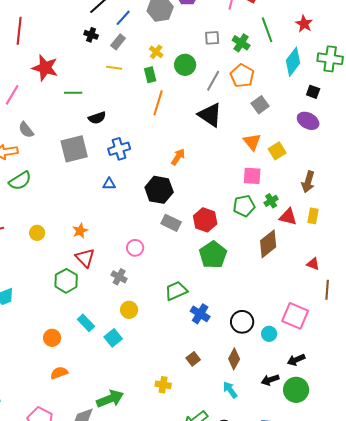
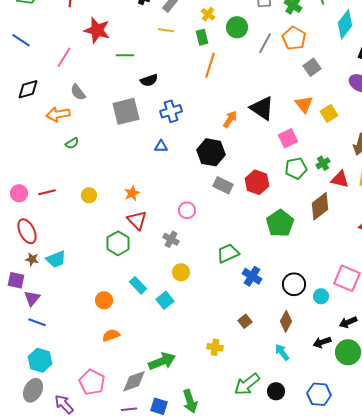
black triangle: (210, 115) -> (262, 108), moved
pink square: (252, 176) -> (288, 138), moved, turned -30
green semicircle: (20, 181) -> (72, 143), size x0.6
green pentagon: (213, 255) -> (280, 223), moved

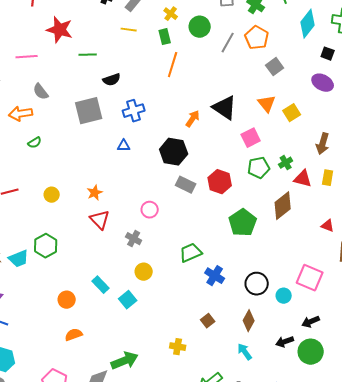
pink line: (64, 57) -> (27, 57), turned 55
green hexagon: (118, 243) -> (46, 246), moved

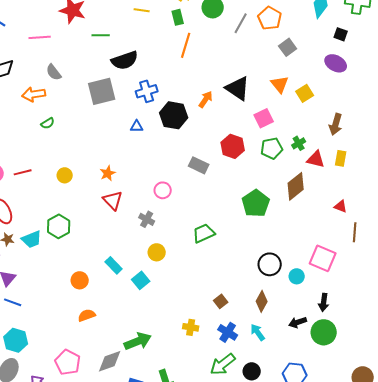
black semicircle: (112, 80) -> (125, 60), size x1.5
black hexagon: (174, 152) -> (174, 115), moved
red hexagon: (220, 182) -> (233, 146), moved
blue cross: (215, 276) -> (228, 332), moved
black arrow: (311, 322) -> (324, 302), turned -60

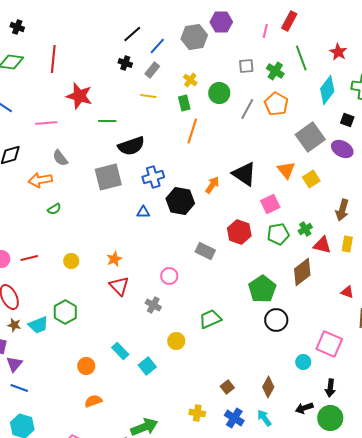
gray square: (288, 47) -> (310, 137), moved, size x1.6
yellow circle: (157, 252) -> (176, 341), moved
black circle: (270, 264) -> (276, 320), moved

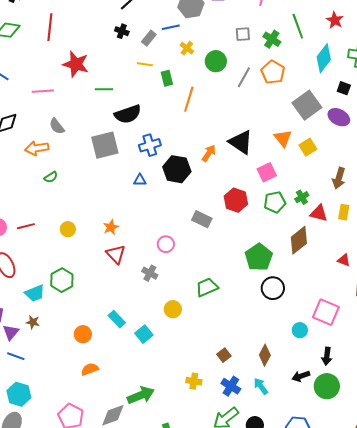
blue line: (157, 46) -> (171, 27), moved, turned 36
green rectangle: (184, 103) -> (167, 78), moved
brown star: (14, 325) -> (33, 322), moved

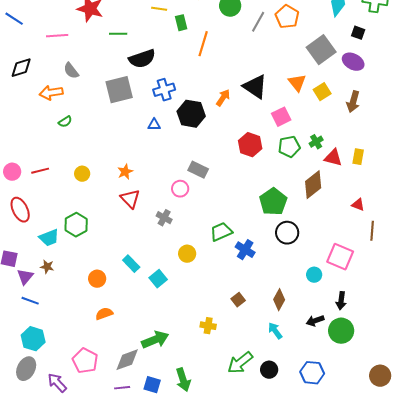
brown arrow: (339, 178) -> (353, 102), moved
gray rectangle: (202, 219) -> (198, 170), moved
blue cross: (231, 386) -> (245, 250), moved

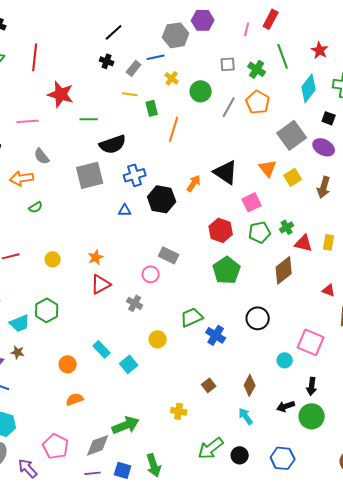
red triangle: (130, 199) -> (101, 284), turned 45
green pentagon: (273, 202) -> (227, 270), moved

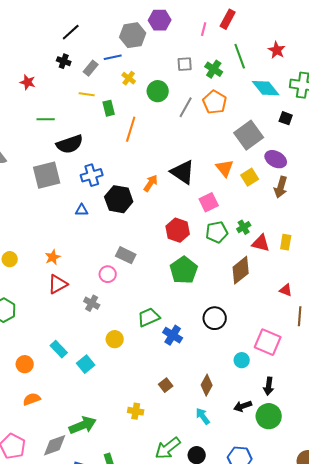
cyan diamond: (309, 88) -> (266, 88), turned -76
red star: (61, 94) -> (28, 82), moved, size x0.6
purple ellipse: (324, 147) -> (276, 159), moved

